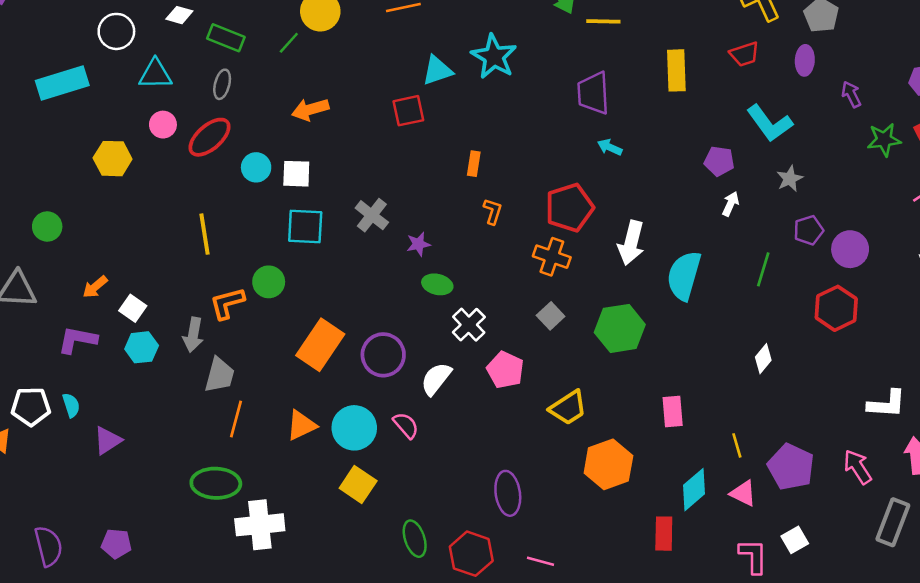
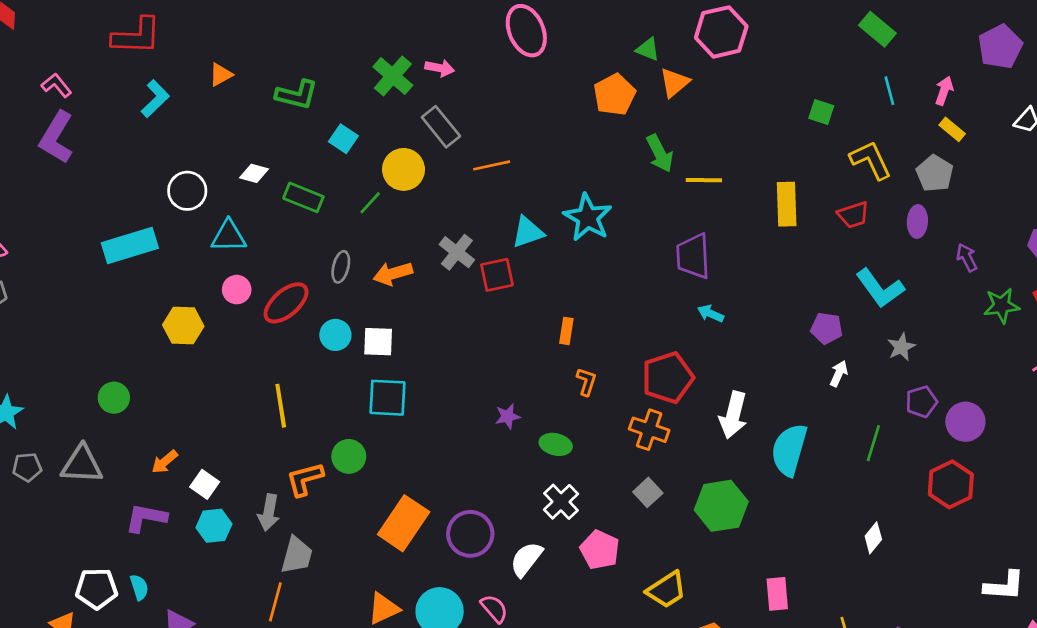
yellow rectangle: (676, 70) -> (787, 204), moved
gray ellipse: (222, 84) -> (341, 267), moved
gray cross: (372, 215) -> (457, 252), moved
green ellipse: (437, 284) -> (556, 444), moved
orange line: (236, 419) -> (275, 602), moved

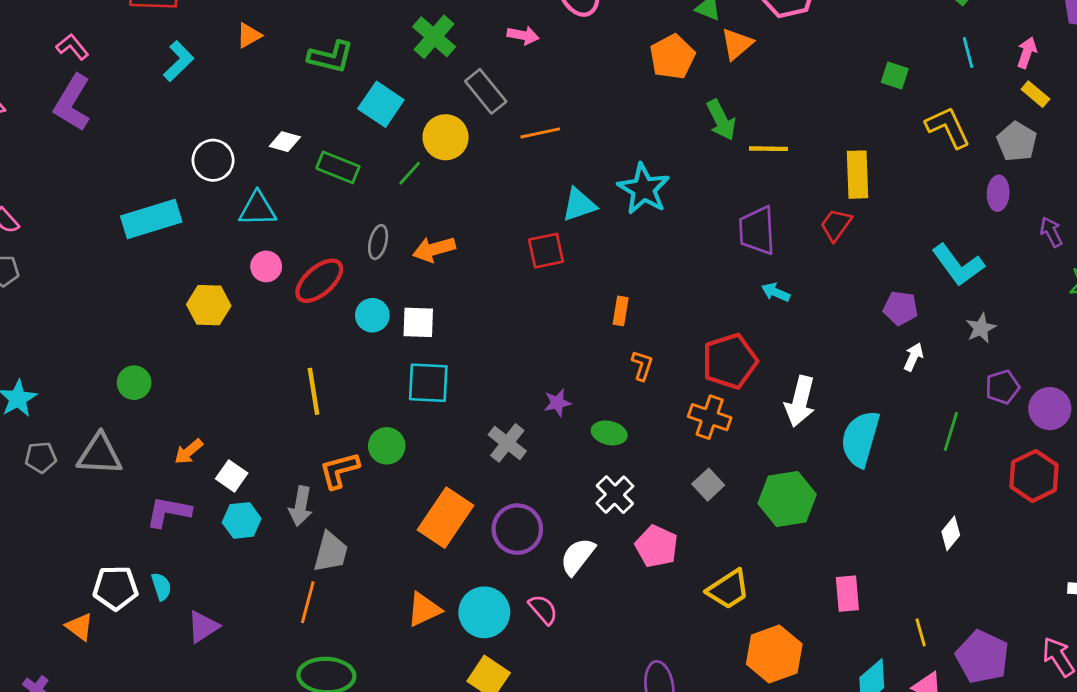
pink arrow: (440, 68) -> (523, 35), moved
cyan square: (343, 139) -> (381, 104), size x1.4
red trapezoid: (853, 215) -> (836, 225), moved, turned 144
gray cross: (457, 252) -> (507, 443), moved

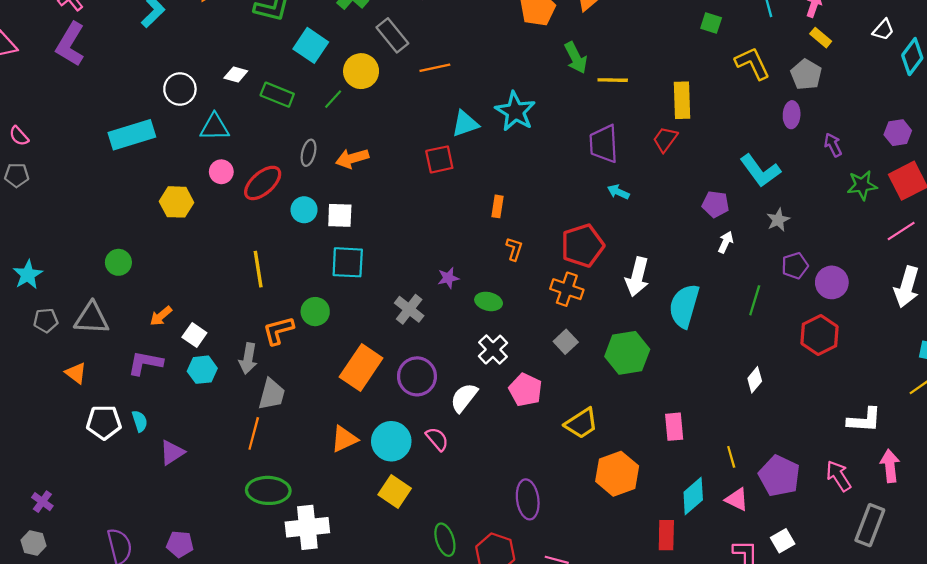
orange triangle: (80, 627) -> (76, 373), moved

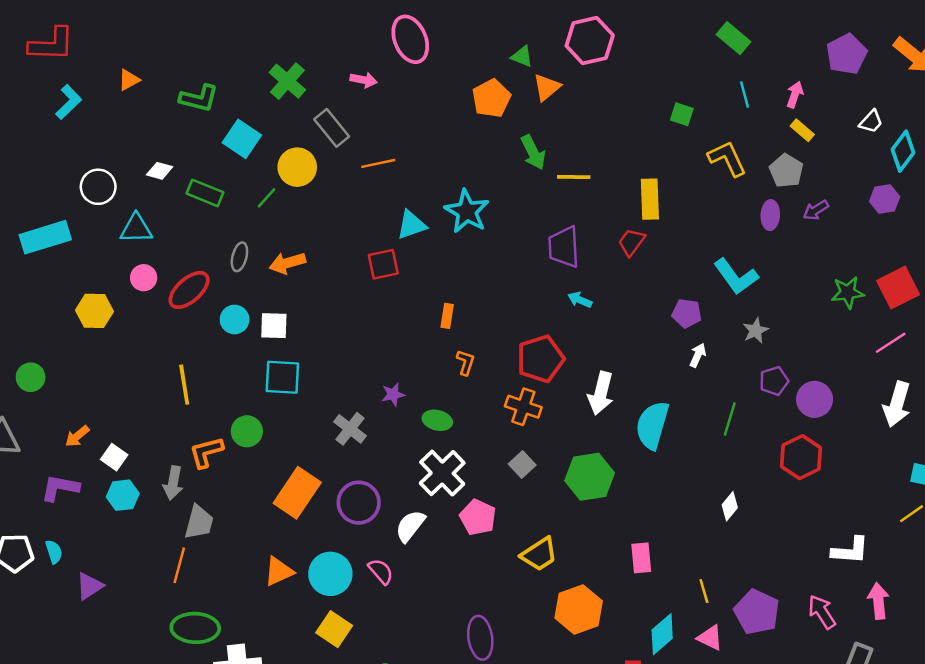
purple hexagon: (898, 133) -> (885, 199), moved
purple arrow: (833, 145) -> (816, 210), moved, turned -95
white cross: (493, 350) -> (442, 473), size x1.4

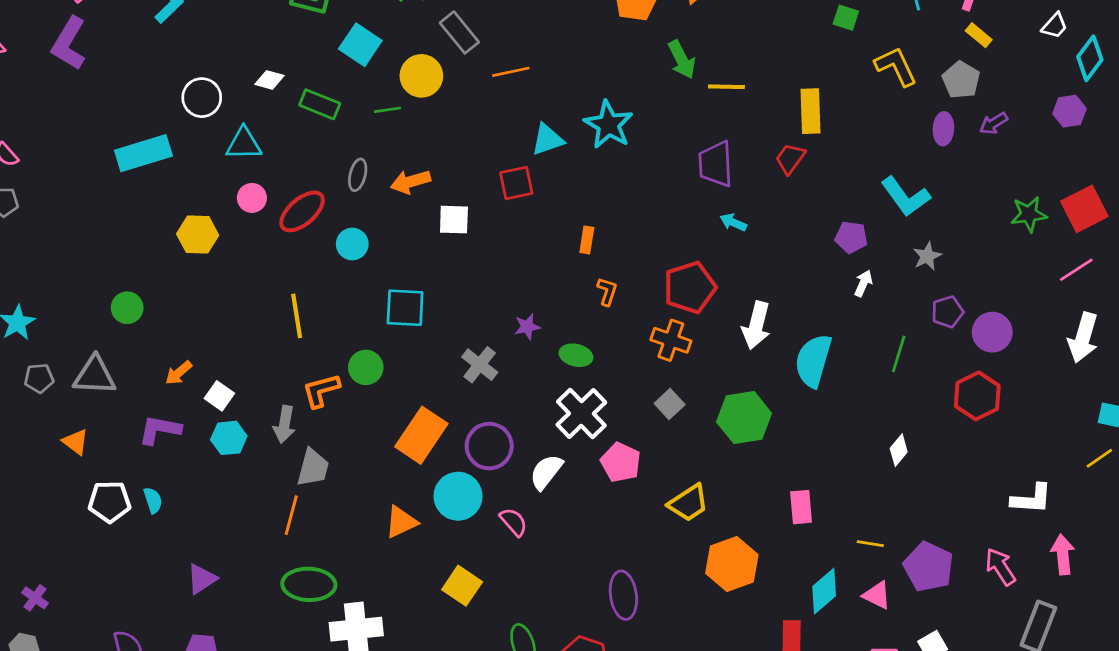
green line: (266, 198) -> (387, 110), turned 40
white square: (274, 326) -> (454, 220), moved
cyan circle: (330, 574) -> (458, 496), moved
purple triangle: (90, 586) -> (202, 579), moved
yellow line: (704, 591) -> (870, 544), turned -65

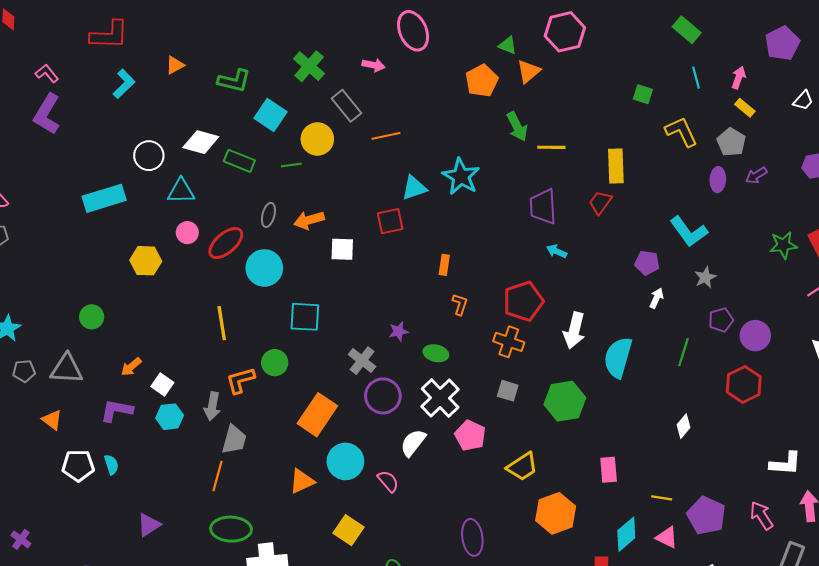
white diamond: (270, 80) -> (201, 142), size x1.6
cyan circle: (352, 244) -> (264, 268), size x1.5
gray square: (670, 404) -> (508, 391), turned -30
purple circle: (489, 446) -> (383, 396), moved

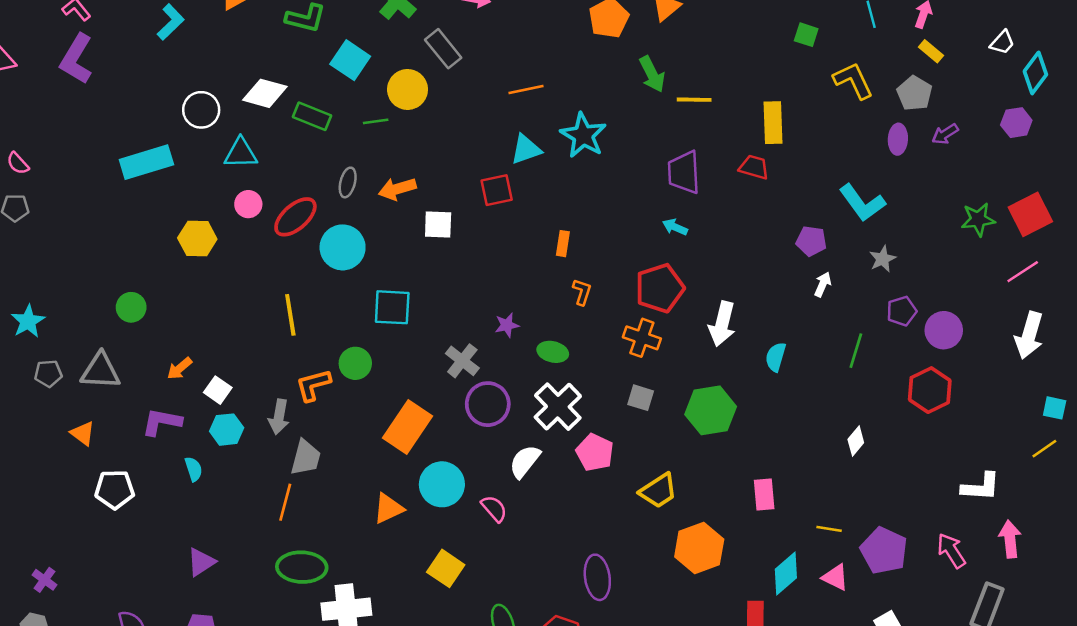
orange line: (386, 136) -> (526, 89), moved
red trapezoid: (600, 202) -> (754, 167), turned 70
cyan arrow: (557, 251) -> (675, 227), moved
cyan semicircle: (618, 357) -> (776, 357), size x0.6
cyan semicircle: (111, 465) -> (194, 469), moved

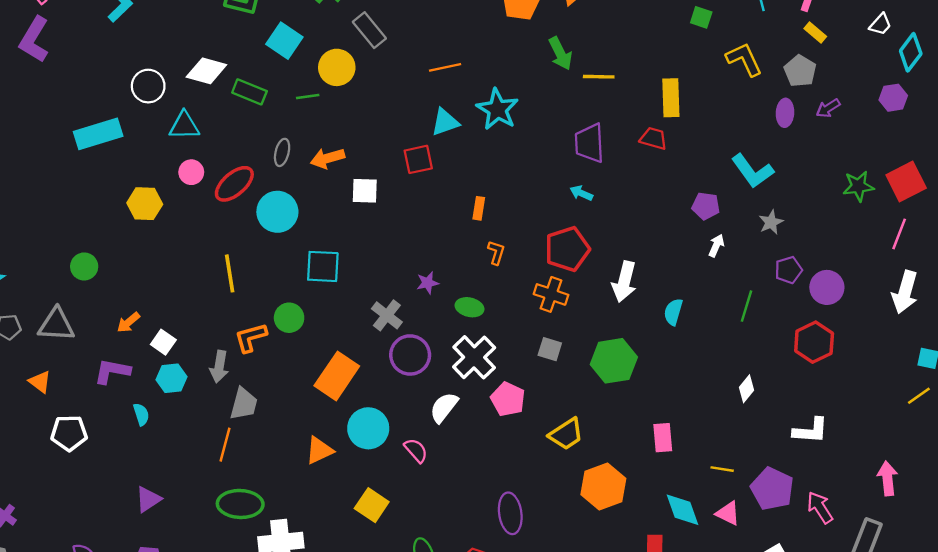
pink line: (1023, 272) -> (899, 234), turned -36
white L-shape: (981, 487) -> (811, 431), moved
pink arrow: (951, 551) -> (820, 507), moved
cyan diamond: (786, 573) -> (683, 510), turned -69

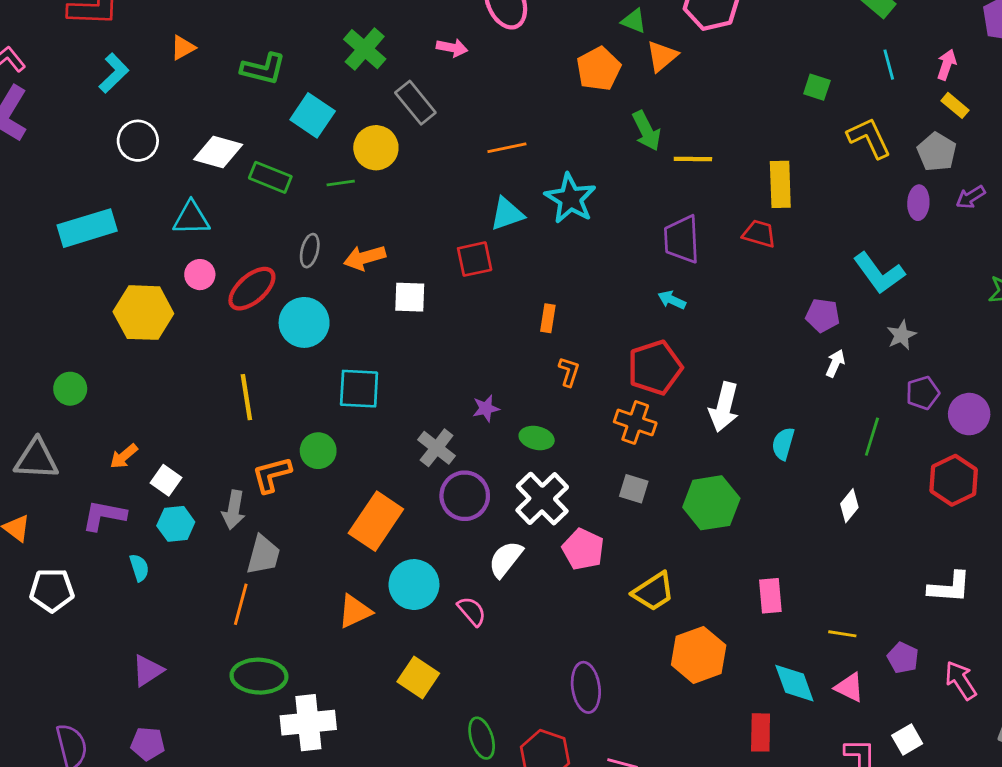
white circle: (148, 86) -> (138, 141), moved
yellow hexagon: (145, 204) -> (143, 313), size x1.4
white diamond: (747, 389) -> (849, 506), moved
purple pentagon: (772, 489) -> (903, 658), size x0.6

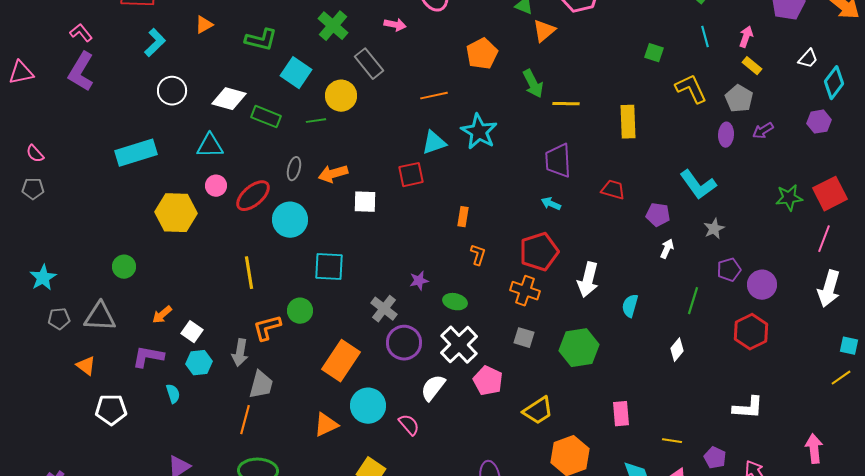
orange pentagon: (599, 69) -> (482, 54), moved
red trapezoid: (759, 234) -> (613, 190), moved

